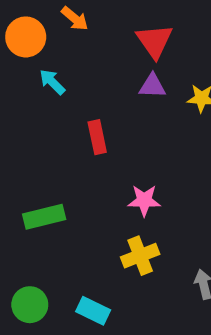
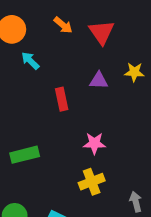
orange arrow: (75, 19) -> (63, 25), moved
purple triangle: (152, 86) -> (99, 81), moved

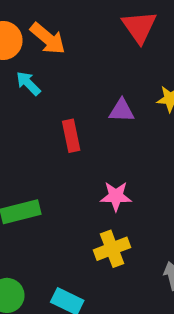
orange arrow: (63, 25) -> (48, 39), moved, size x1.4
red triangle: (102, 32) -> (139, 27), moved

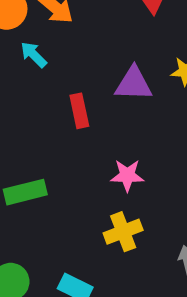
purple triangle: (122, 111) -> (134, 84), size x1.4

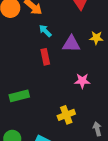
cyan arrow: (34, 55) -> (45, 31), moved
pink star: (127, 175) -> (82, 81), moved

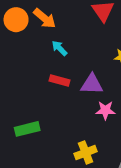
purple triangle: (71, 44) -> (92, 84), moved
red rectangle: (45, 57) -> (59, 80), turned -63

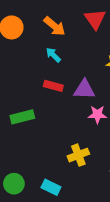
orange arrow: (45, 18) -> (54, 26), moved
green rectangle: (27, 129) -> (22, 117), moved

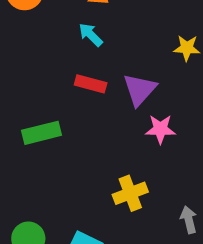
purple triangle: (84, 89) -> (140, 89), turned -50

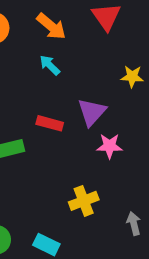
red rectangle: (91, 84) -> (50, 123), moved

